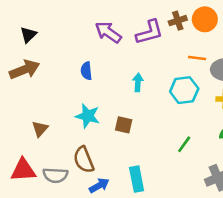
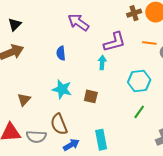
purple L-shape: (149, 32) -> (114, 42), moved
cyan hexagon: (184, 90) -> (139, 81), moved

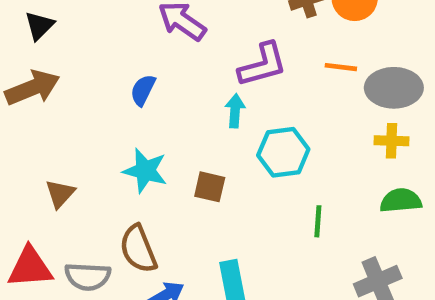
blue semicircle: (61, 53) -> (143, 90), turned 32
cyan hexagon: (139, 81) -> (283, 152), moved
green line: (139, 112) -> (318, 221), turned -32

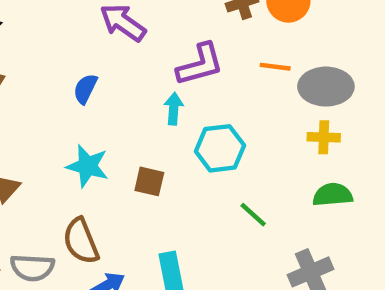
green line: (318, 221) -> (253, 215), turned -52

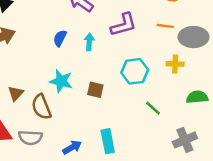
cyan arrow: (174, 109) -> (89, 42), moved
yellow cross: (324, 137) -> (175, 64), moved
brown semicircle: (81, 241) -> (41, 107), moved

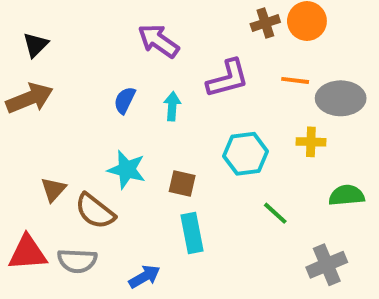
brown semicircle: (41, 107) -> (95, 211), turned -30
cyan rectangle: (108, 141) -> (192, 233), moved

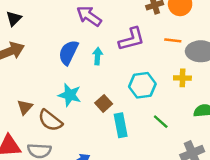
blue semicircle: (125, 100) -> (68, 52), size x1.5
brown square: (182, 183) -> (104, 103), turned 35
cyan rectangle: (192, 233) -> (121, 125), moved

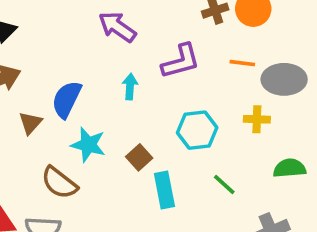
blue semicircle: (68, 52) -> (67, 99), moved
brown triangle: (25, 107) -> (30, 123), moved

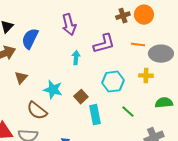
purple arrow: (117, 27) -> (69, 25), turned -140
blue semicircle: (67, 99) -> (30, 39), moved

